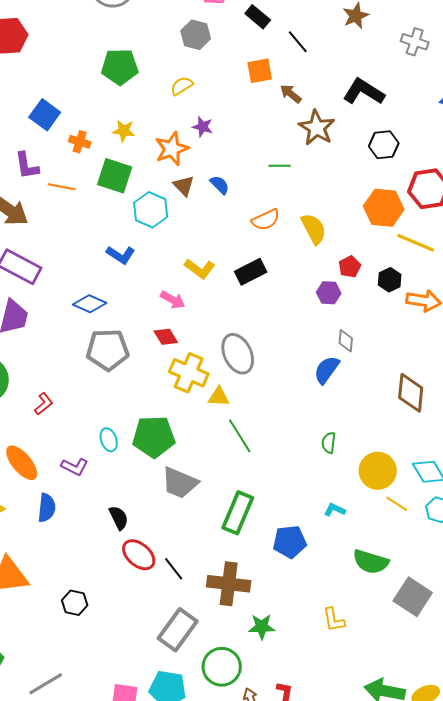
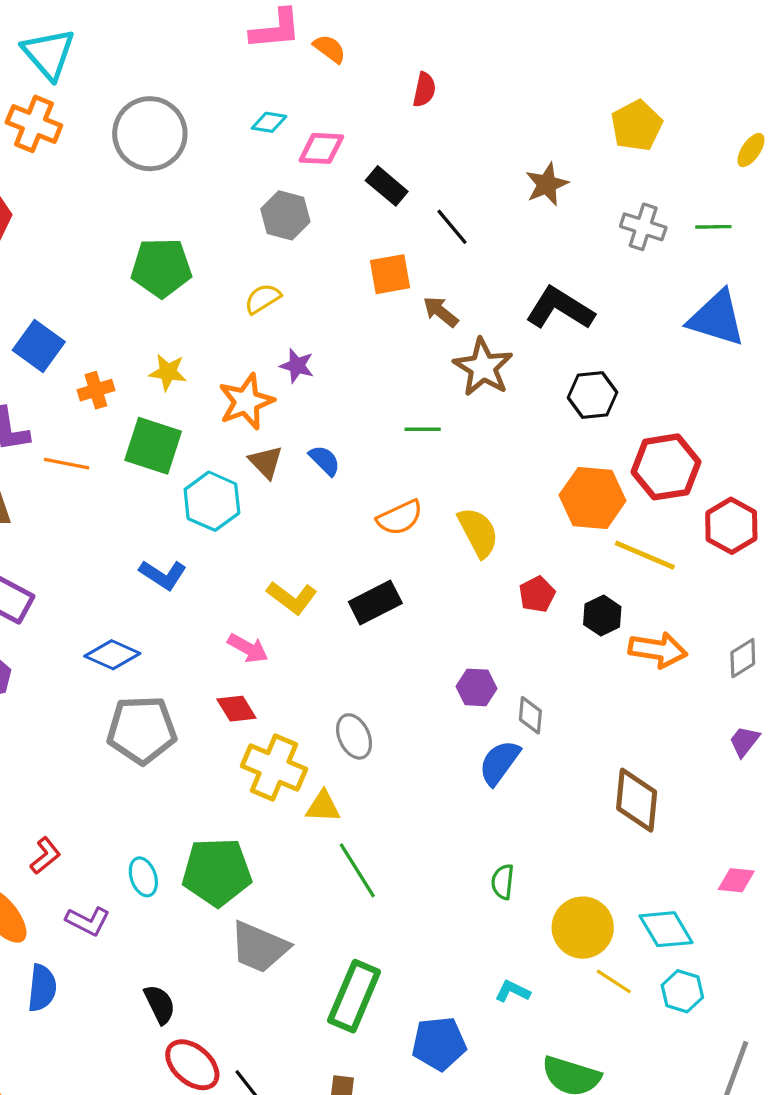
orange cross: (80, 142) -> (96, 390), turned -35
purple hexagon: (329, 293) -> (477, 687), moved
gray ellipse: (238, 354) -> (354, 736), size x0.7
red L-shape: (44, 404) -> (45, 856), moved

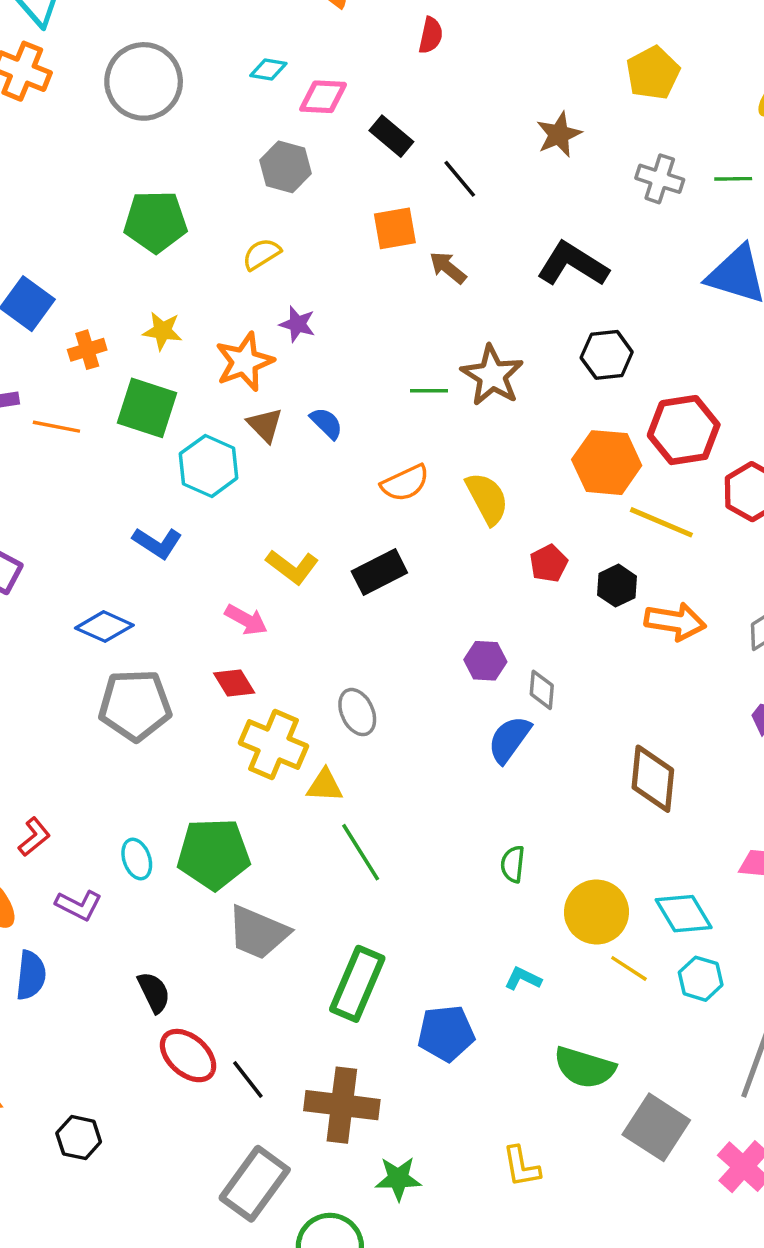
brown star: (483, 367) -> (492, 375), moved

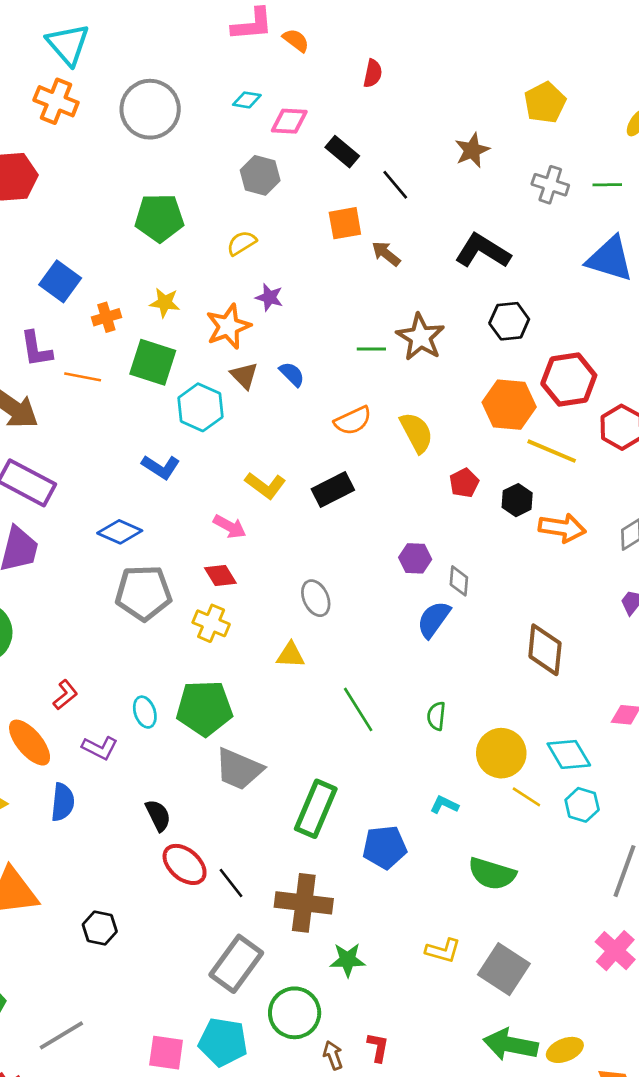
yellow cross: (273, 745) -> (211, 623), moved, size x0.7
green line: (361, 852) -> (358, 709), moved
gray square: (656, 1127) -> (504, 969), moved
yellow L-shape: (521, 1167) -> (443, 951), turned -64

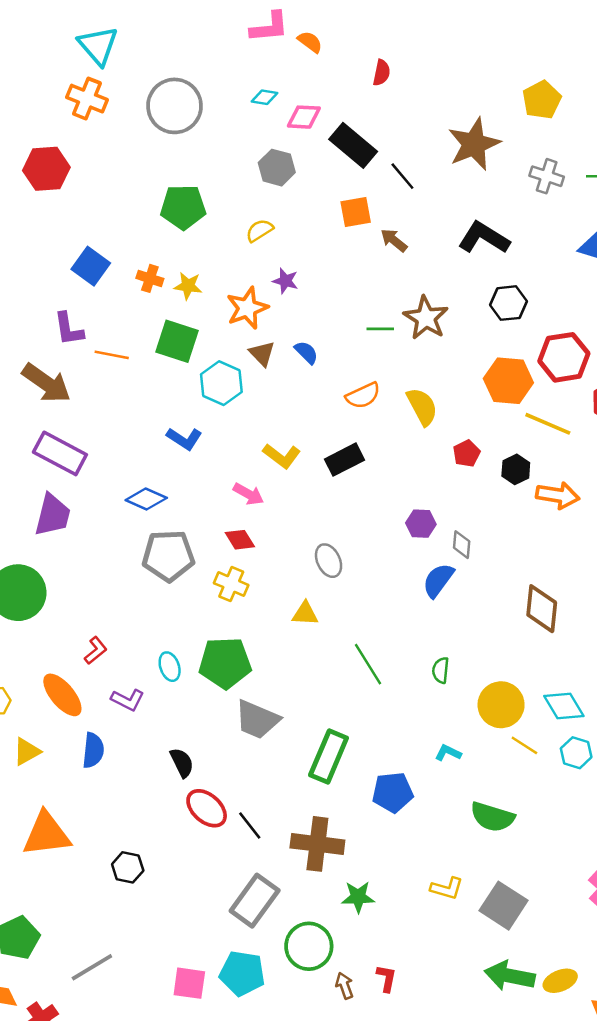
brown star: (472, 150) -> (474, 144), size x1.6
black rectangle: (342, 152) -> (353, 145), size x1.5
orange cross: (106, 317) -> (150, 278), moved, turned 35

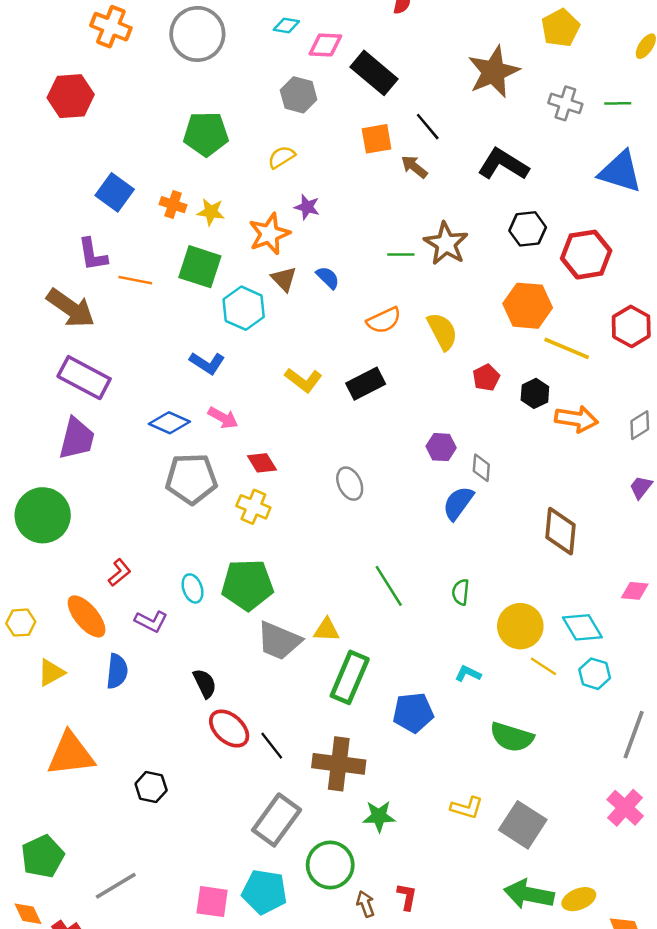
black line: (402, 176) -> (428, 127), moved
red hexagon: (564, 357) -> (586, 255), moved
pink arrow: (248, 494) -> (223, 418), moved
yellow triangle: (305, 614) -> (327, 630), moved

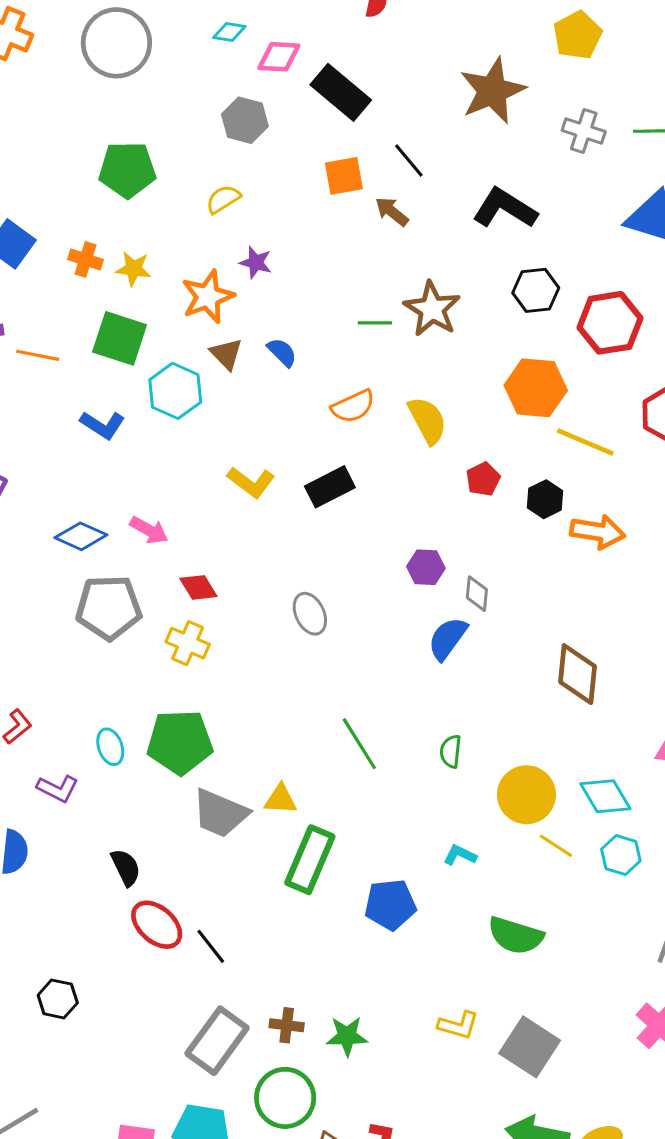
blue L-shape: (207, 363) -> (103, 425), moved
brown cross: (339, 764) -> (287, 1025), moved, size x0.5

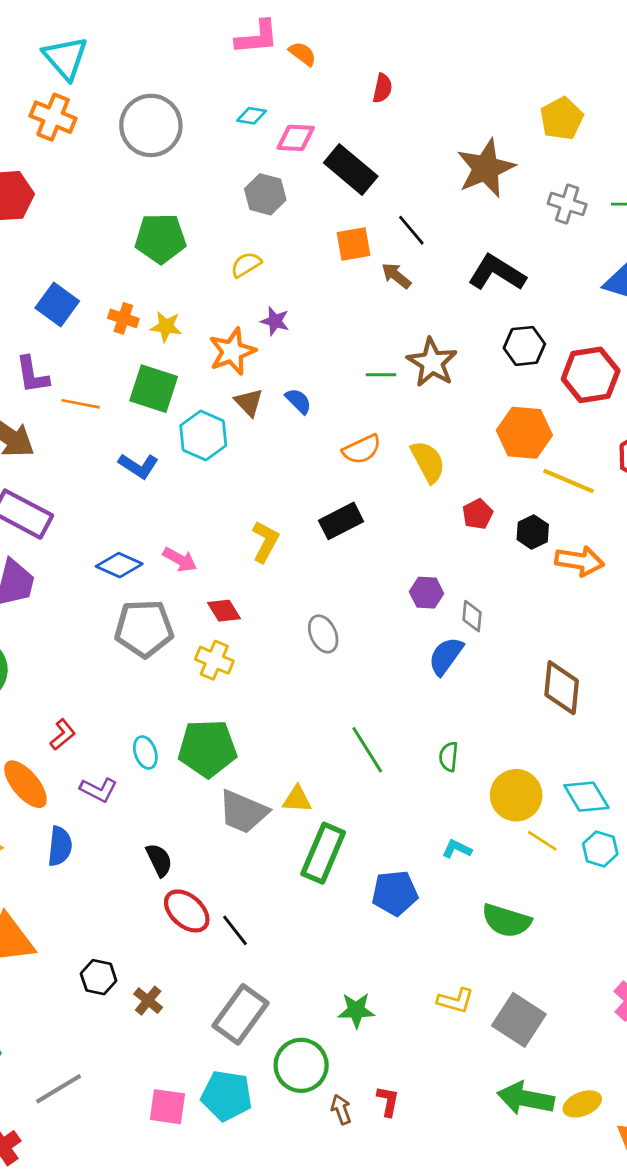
yellow L-shape: (251, 482) -> (265, 542), moved, turned -99
brown cross: (287, 1025) -> (148, 1001), moved, turned 32

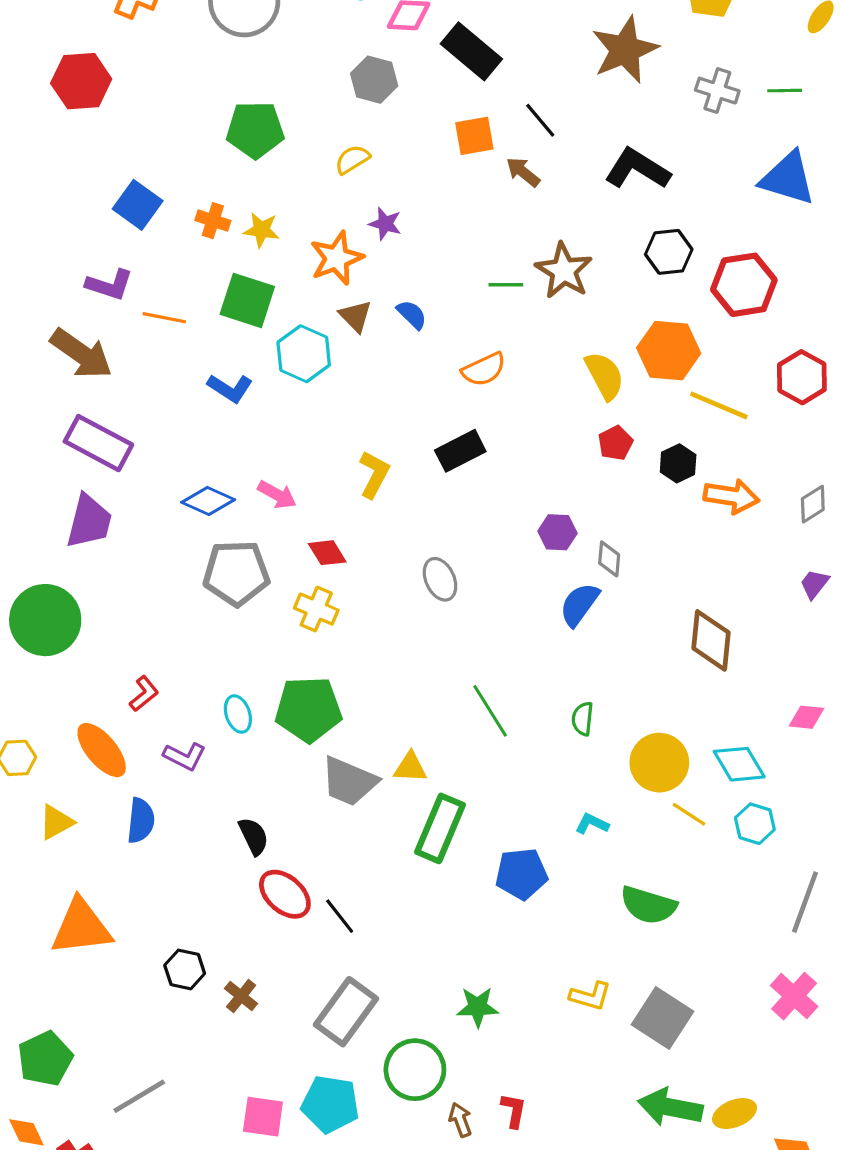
purple L-shape: (32, 375) -> (109, 285), turned -63
yellow semicircle: (428, 462) -> (604, 376), moved

